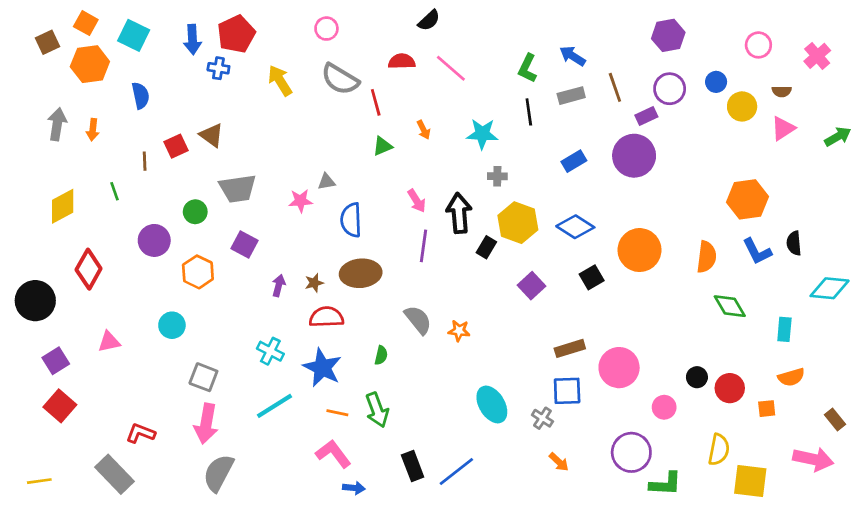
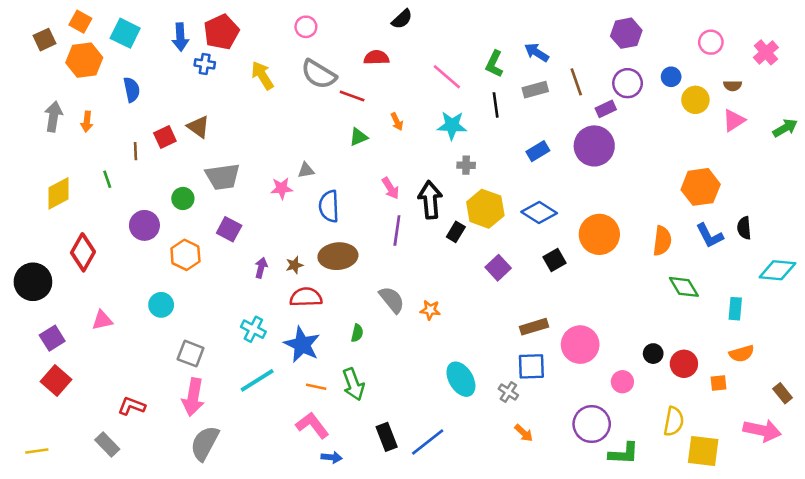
pink line: (451, 68) -> (447, 77), moved
red line: (376, 102) -> (352, 96), turned -55
gray rectangle: (115, 474) -> (107, 445), size x0.7

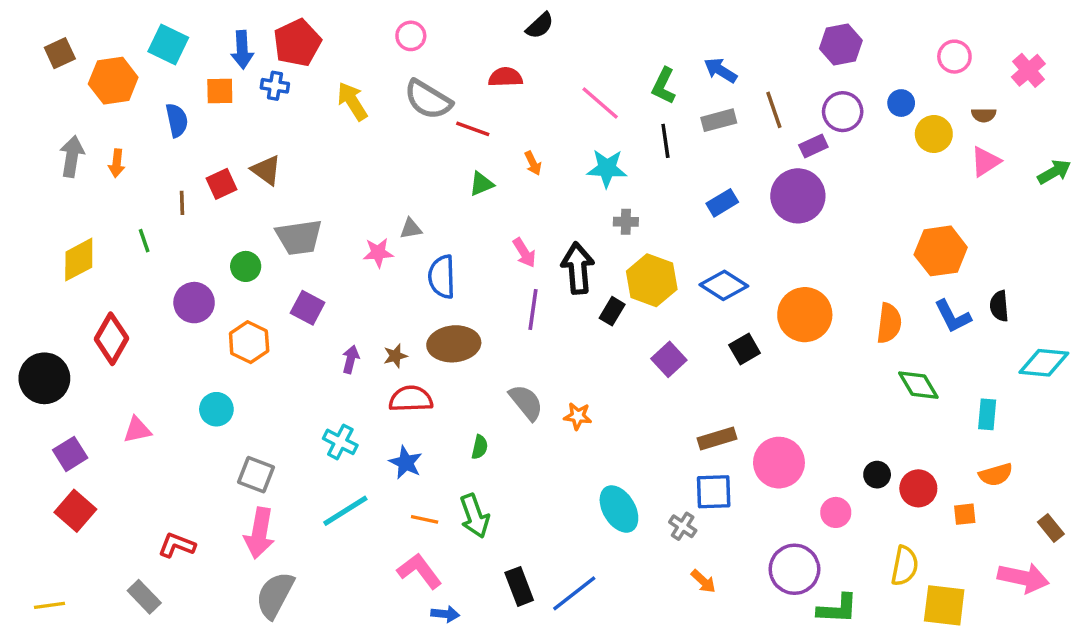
orange square: (80, 22) -> (220, 91), moved, turned -30
blue star: (302, 345) -> (406, 463), size x0.7

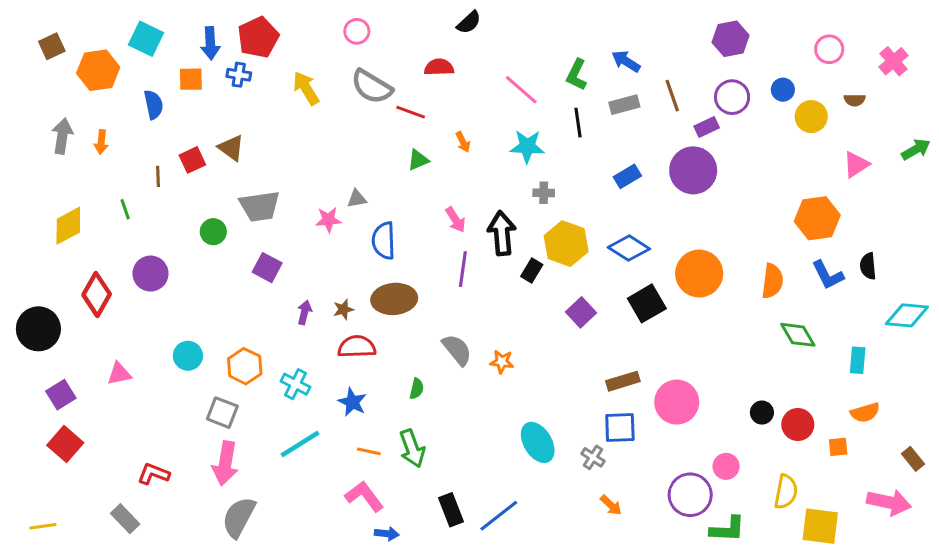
pink triangle: (985, 162) -> (856, 164), moved
purple circle: (194, 303) -> (151, 274), moved
orange hexagon: (249, 342) -> (245, 366), moved
black square: (745, 349) -> (647, 303), size x1.4
pink circle: (836, 512) -> (726, 466), moved

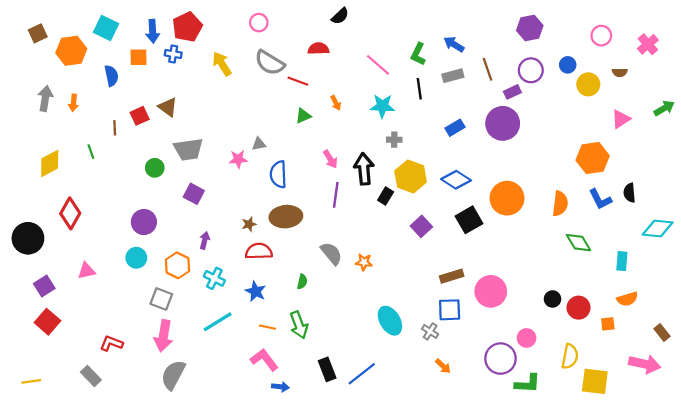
purple circle: (151, 274) -> (144, 222), moved
purple arrow: (304, 312) -> (205, 240), moved

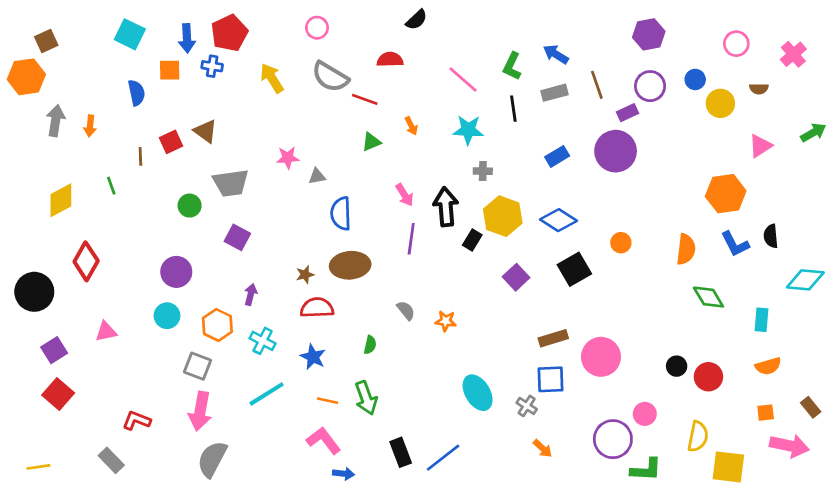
orange hexagon: (71, 51) -> (26, 77), moved
pink star: (238, 159) -> (288, 158), moved
orange circle: (507, 198) -> (621, 243), size x0.5
gray semicircle: (331, 253) -> (406, 310), size x0.7
orange square: (608, 324) -> (766, 413), moved

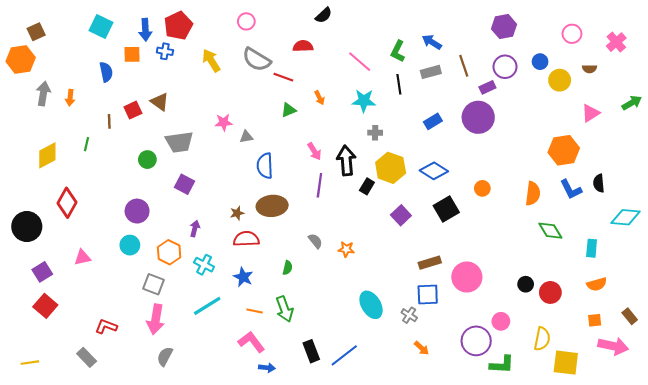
green line: (111, 186) -> (87, 144), turned 32
gray semicircle: (212, 459) -> (165, 356), size x0.7

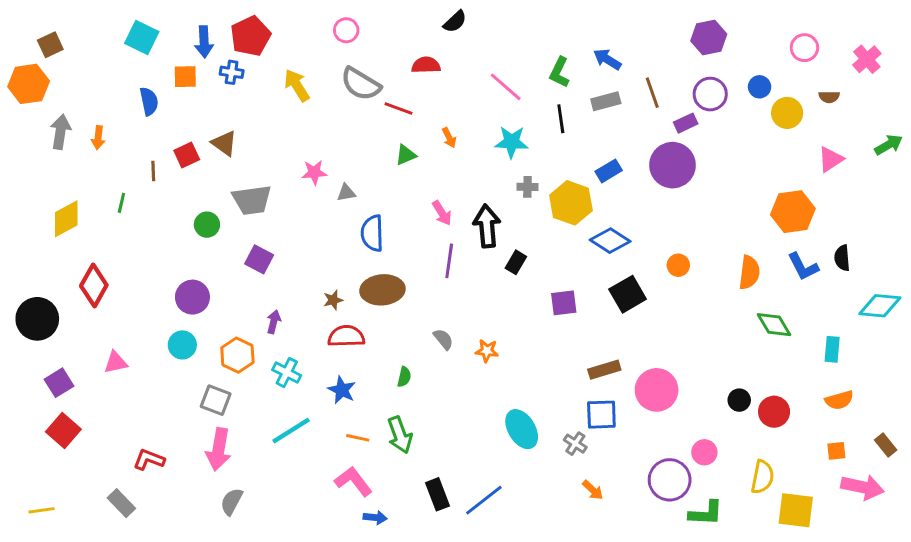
yellow hexagon: (391, 168) -> (571, 203), moved
purple square: (401, 215) -> (564, 303), turned 36

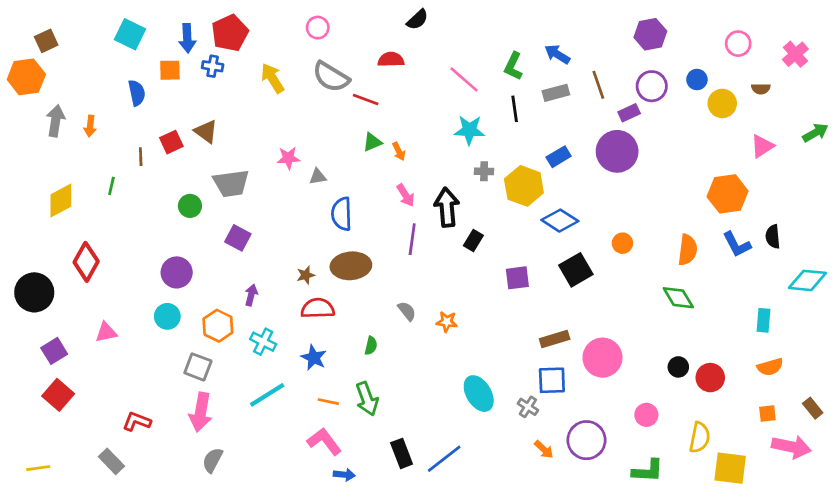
orange arrow: (449, 138) -> (399, 151), moved
green diamond: (774, 325) -> (678, 298), moved
purple circle: (670, 480) -> (586, 440), moved

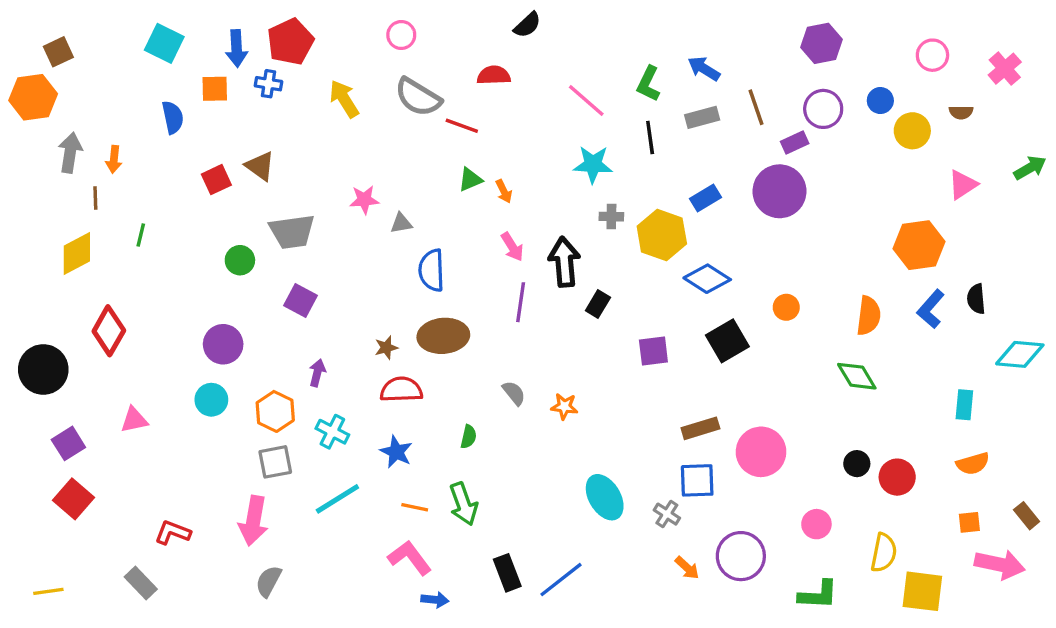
brown line: (141, 157) -> (95, 198), moved
blue L-shape: (737, 245) -> (931, 309), turned 68
gray square: (198, 367) -> (275, 462), moved, turned -32

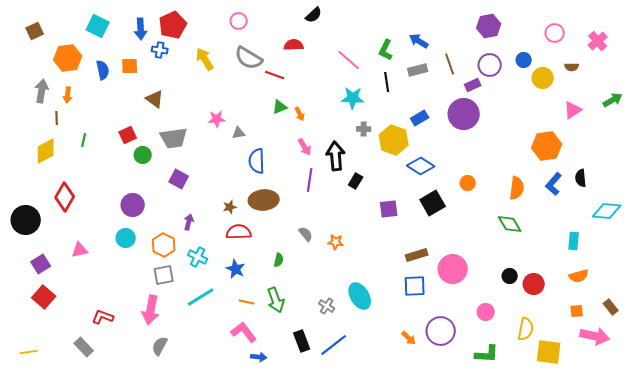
orange square: (215, 89) -> (130, 66), moved
orange hexagon: (33, 97) -> (68, 58), moved
red square: (216, 180) -> (128, 135), moved
gray cross: (667, 514) -> (327, 306), moved

